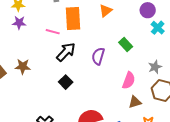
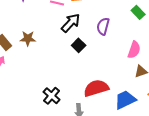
green rectangle: (126, 45) -> (138, 12), moved
black square: (66, 82) -> (79, 45), moved

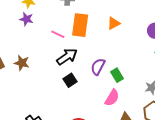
green rectangle: (138, 12) -> (117, 75), moved
pink semicircle: (134, 50) -> (112, 98), moved

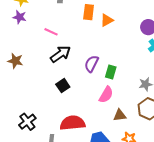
orange rectangle: (80, 25) -> (89, 12), moved, size x0.7
green rectangle: (117, 75) -> (111, 72), turned 48
black square: (70, 80) -> (63, 86), moved

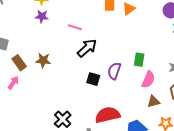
purple semicircle: (92, 64) -> (114, 71), moved
black square: (63, 86) -> (93, 79), turned -32
pink semicircle: (106, 95) -> (148, 80), moved

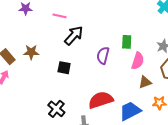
black square: (93, 79) -> (64, 68), moved

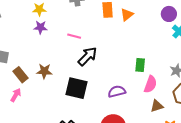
purple semicircle: (103, 56) -> (117, 92), moved, turned 60
black square: (64, 68) -> (76, 88), size x1.6

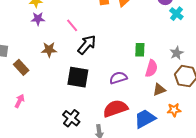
pink line: (74, 36) -> (72, 25), turned 40
brown star: (44, 71) -> (49, 50), moved
pink arrow: (16, 95) -> (20, 101), moved

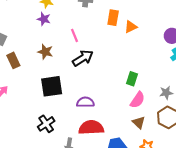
black square: (78, 77) -> (52, 86), moved, turned -35
purple semicircle: (118, 78) -> (85, 102), moved
brown triangle: (159, 90) -> (139, 122), turned 48

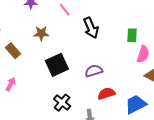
black arrow: (83, 58) -> (91, 28), moved, turned 115
red semicircle: (91, 128) -> (106, 94), size x0.7

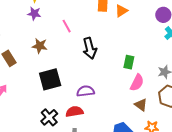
red semicircle: (106, 94) -> (74, 112), moved

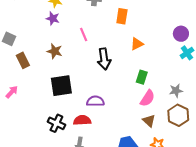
orange triangle: (121, 11) -> (137, 44), moved
black cross: (49, 117) -> (56, 123), turned -30

